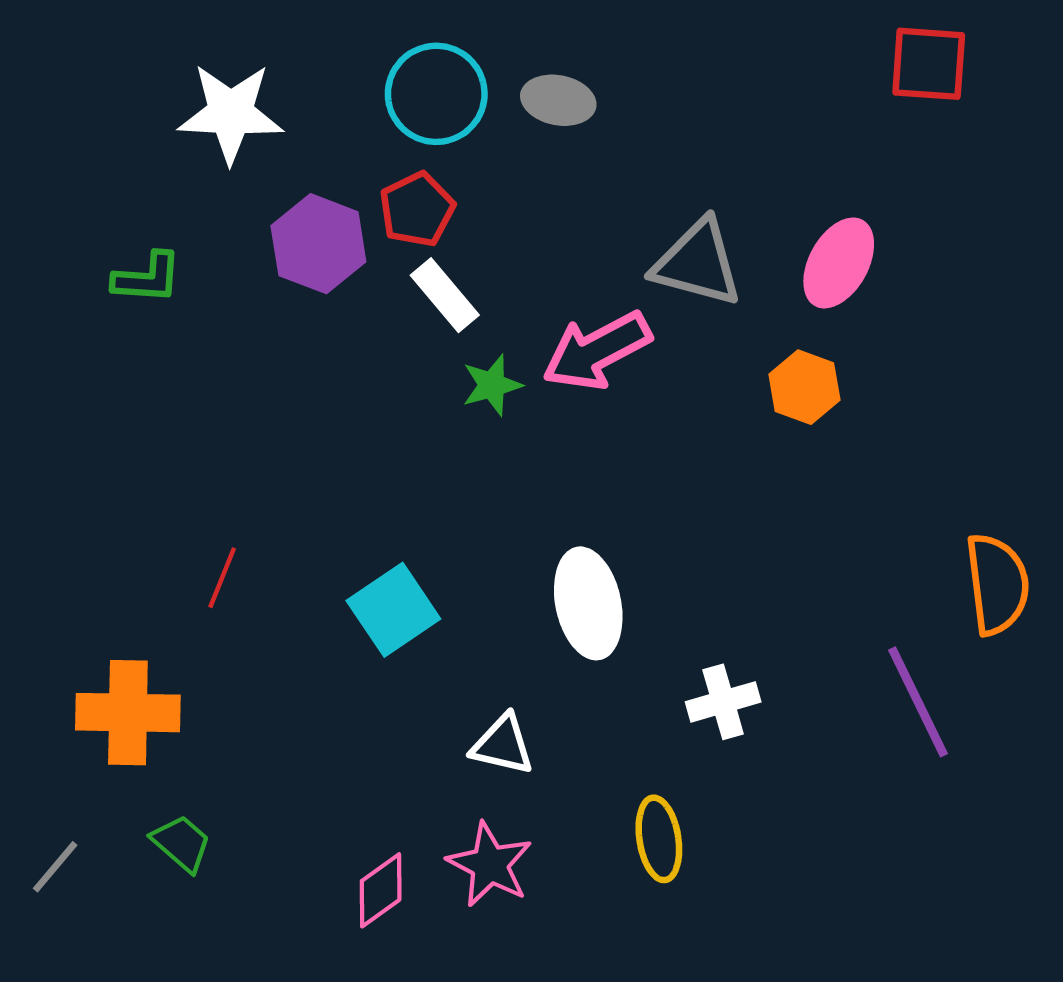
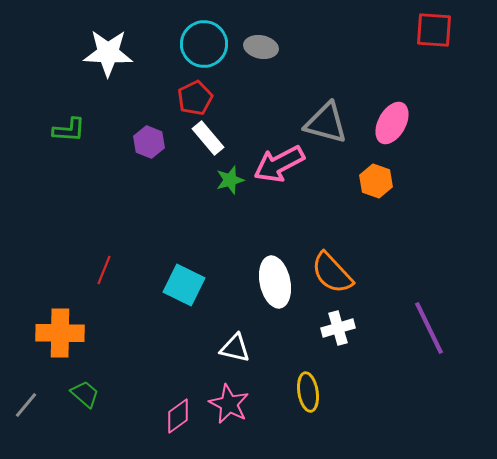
purple hexagon: (318, 244) -> (149, 142), moved, size x0.7
orange semicircle: (997, 584) -> (332, 273), moved, turned 144
cyan square: (393, 610) -> (184, 285), turned -30

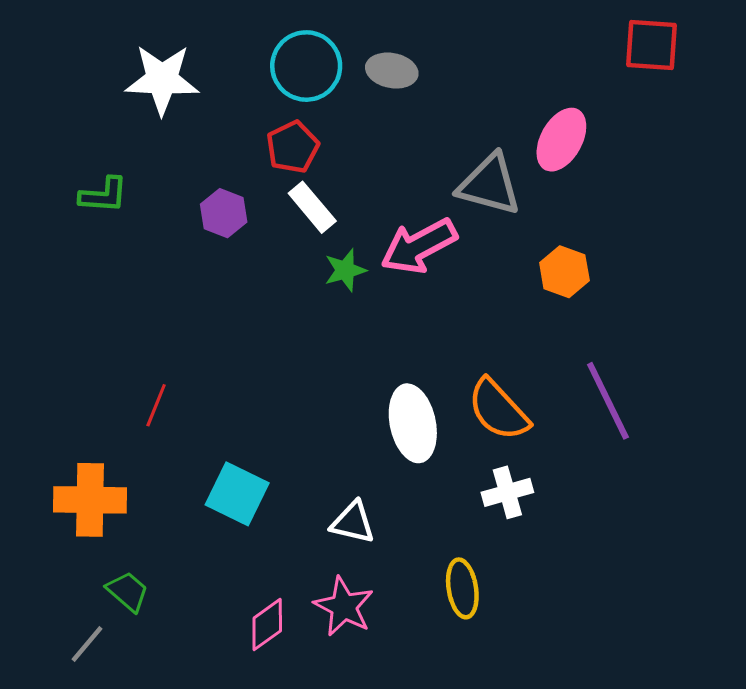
pink ellipse: (392, 123) -> (561, 140), moved
cyan square: (184, 285) -> (237, 494), moved
purple line: (429, 328) -> (608, 401), moved
gray line: (26, 405) -> (87, 644), moved

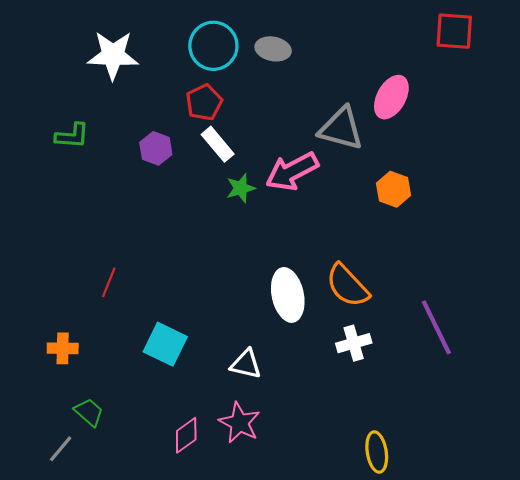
purple line: (608, 401) -> (436, 327), moved
orange cross: (90, 500) -> (63, 348), size x0.6
yellow ellipse: (462, 588) -> (377, 452), moved

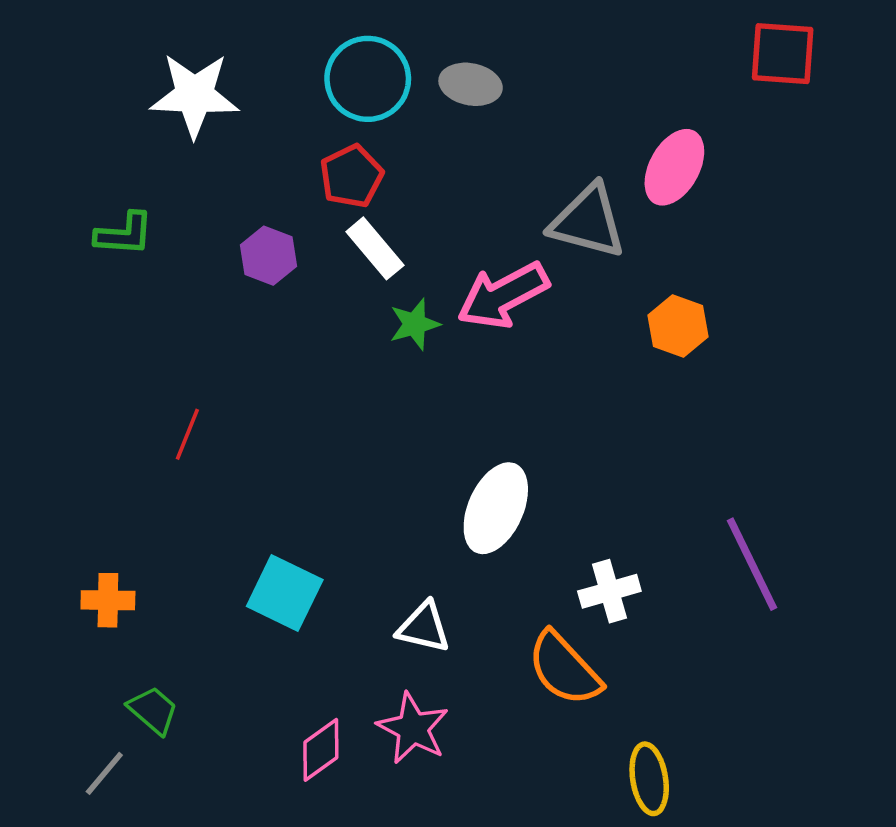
red line: (109, 282) -> (187, 434), moved
orange semicircle: (347, 286) -> (564, 669), moved
white ellipse: (288, 295) -> (496, 508), turned 36

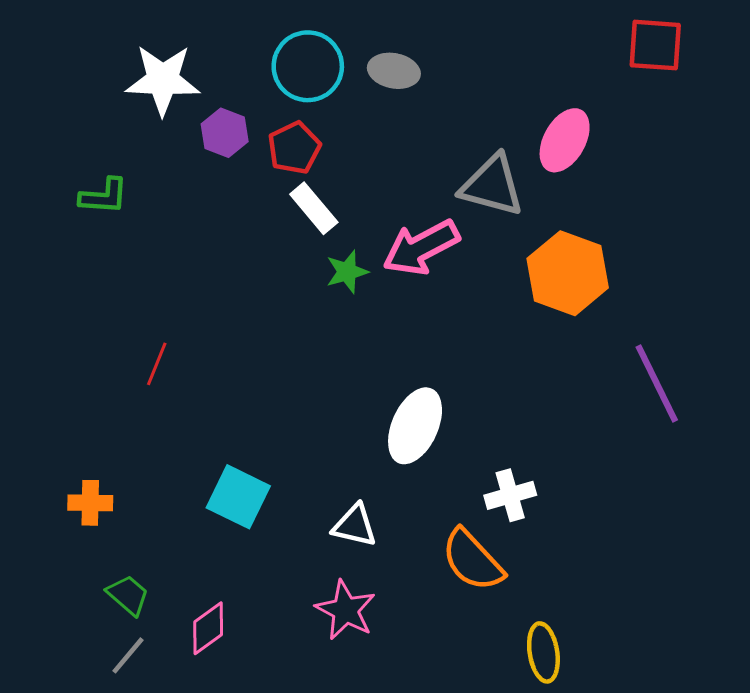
purple hexagon: (269, 256) -> (225, 133), moved
orange hexagon: (678, 326) -> (568, 273), size x1.6
purple line: (752, 564) -> (657, 384), moved
pink diamond: (321, 750) -> (208, 628), moved
gray line: (104, 773) -> (128, 655), moved

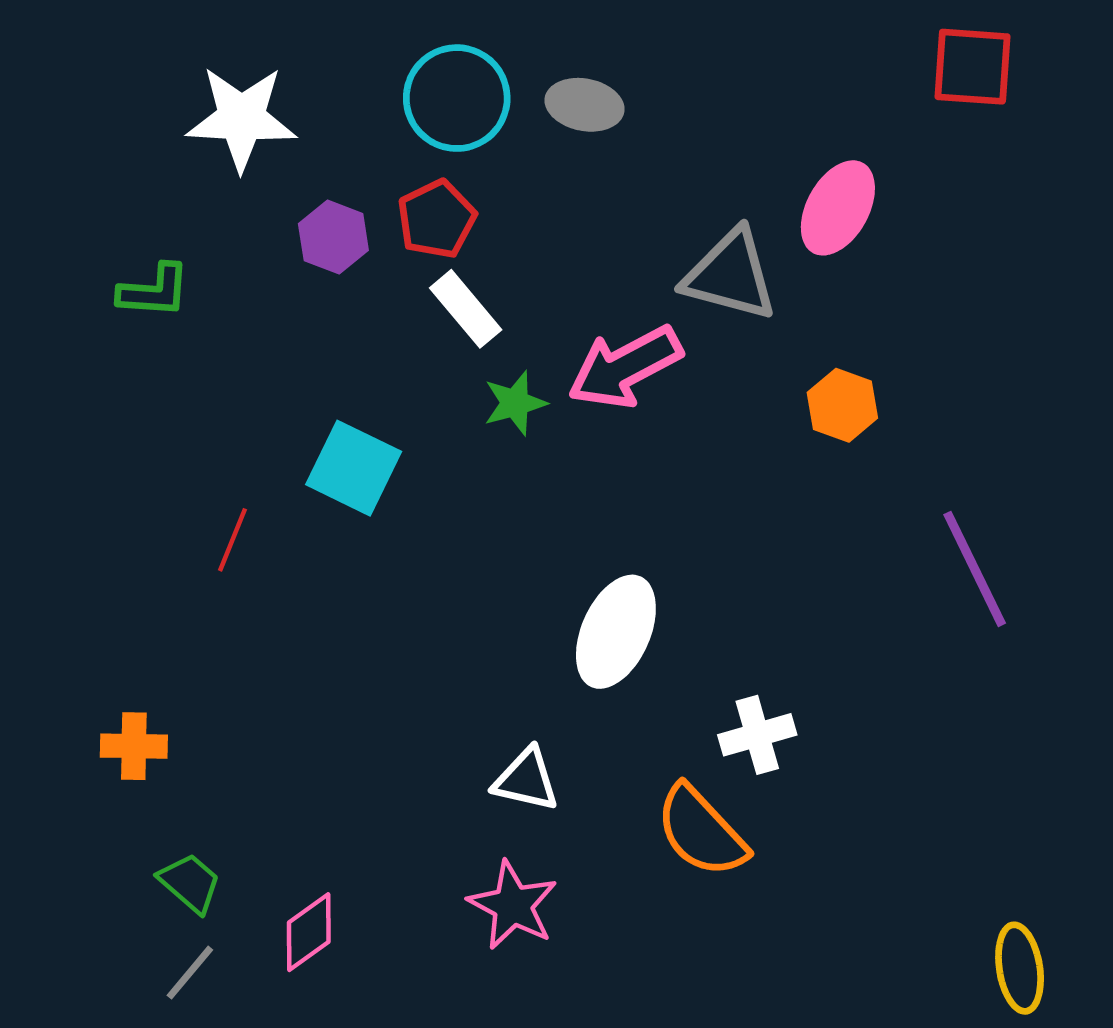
purple hexagon: (225, 133) -> (333, 237), moved
orange hexagon: (568, 273) -> (842, 405), size x0.6
cyan square: (238, 497) -> (354, 468), moved
yellow ellipse: (543, 652) -> (1020, 968), moved

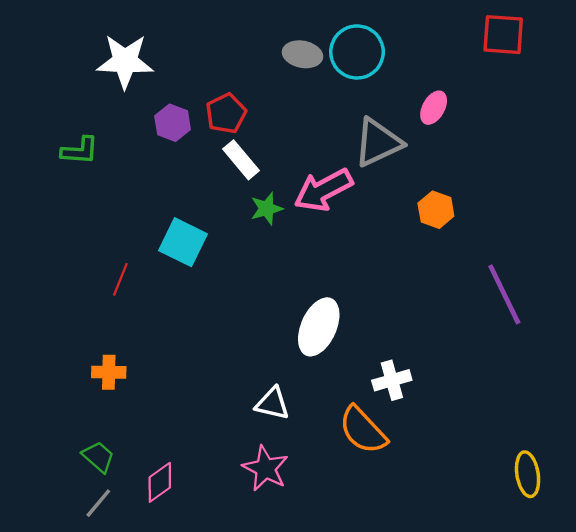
cyan circle: (457, 98) -> (357, 52), moved
pink ellipse: (838, 208) -> (434, 108), size x0.7
gray triangle: (730, 275) -> (378, 142), turned -40
orange cross: (134, 746) -> (109, 372), moved
yellow ellipse: (1020, 968) -> (528, 474), moved

